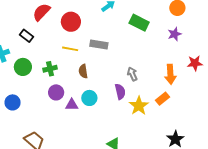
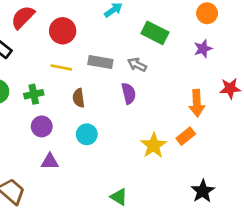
gray arrow: (132, 74) -> (137, 65), moved, turned -40
purple semicircle: (120, 92) -> (129, 93), moved
purple triangle: (72, 105) -> (50, 161), moved

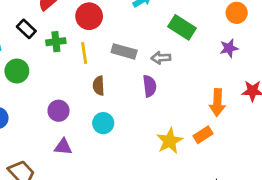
gray arrow: (137, 65) -> (161, 58), turned -36
yellow line: (61, 67) -> (84, 53), turned 65
green cross: (34, 94) -> (56, 42), moved

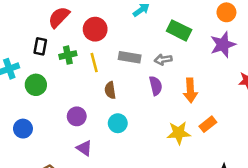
black rectangle: (26, 29) -> (40, 46), turned 63
purple star: (229, 48) -> (223, 45), size x1.5
orange arrow: (217, 103) -> (190, 90), moved
yellow star: (170, 141) -> (179, 133), turned 30
purple triangle: (63, 147) -> (84, 148), turned 35

